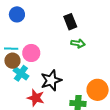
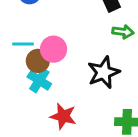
brown circle: (12, 61) -> (38, 61), moved
black star: (51, 80) -> (104, 72), moved

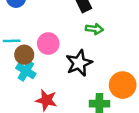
pink circle: (54, 49) -> (48, 44), moved

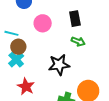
pink circle: (48, 44) -> (43, 23), moved

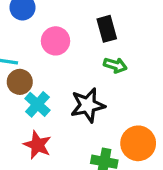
cyan cross: (16, 60) -> (37, 104), moved

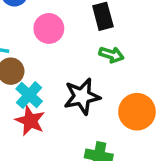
orange circle: (138, 143) -> (137, 112), moved
red star: (37, 145) -> (30, 121), moved

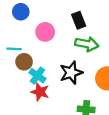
green arrow: (111, 55) -> (87, 44), size x1.5

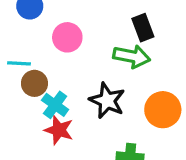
black rectangle: (79, 20) -> (143, 28), moved
black star: (71, 73) -> (107, 101), turned -30

